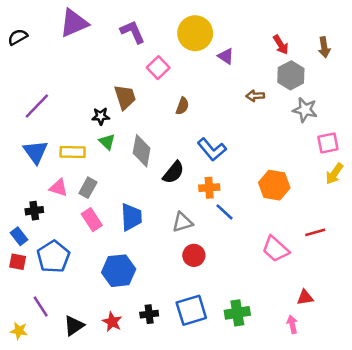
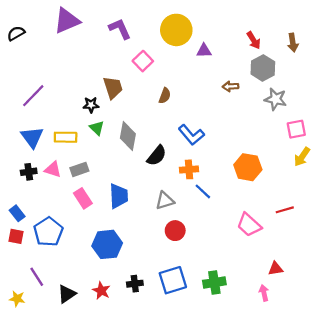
purple triangle: (226, 56) -> (204, 51), turned -35
gray rectangle: (88, 188) -> (79, 169), turned 42
black cross: (34, 211) -> (29, 172), moved

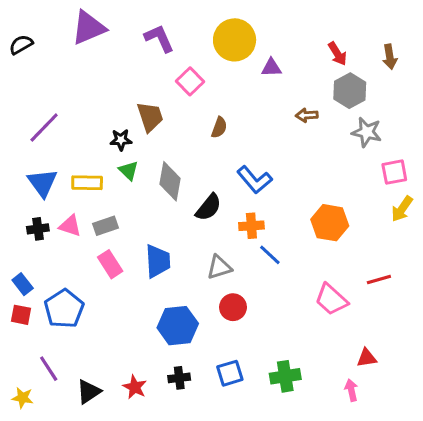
blue hexagon: (107, 244) -> (178, 326), moved
blue square: (173, 280) -> (230, 373), size x0.7

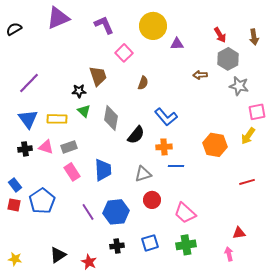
yellow arrow: (402, 209) -> (248, 136), moved
blue line: (270, 255) -> (176, 166), turned -42
pink trapezoid: (331, 300) -> (185, 213), moved
purple line: (49, 369) -> (88, 212), moved
red star: (135, 387) -> (89, 262), moved

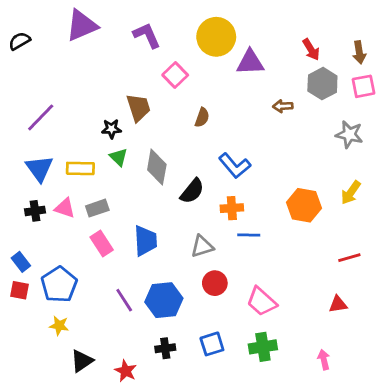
purple triangle: (177, 44) -> (250, 62), size x1.5
gray star: (239, 86) -> (349, 134), moved
pink square: (257, 112) -> (363, 86), moved
red triangle: (239, 233) -> (338, 304), moved
yellow star: (15, 259) -> (59, 326), moved

